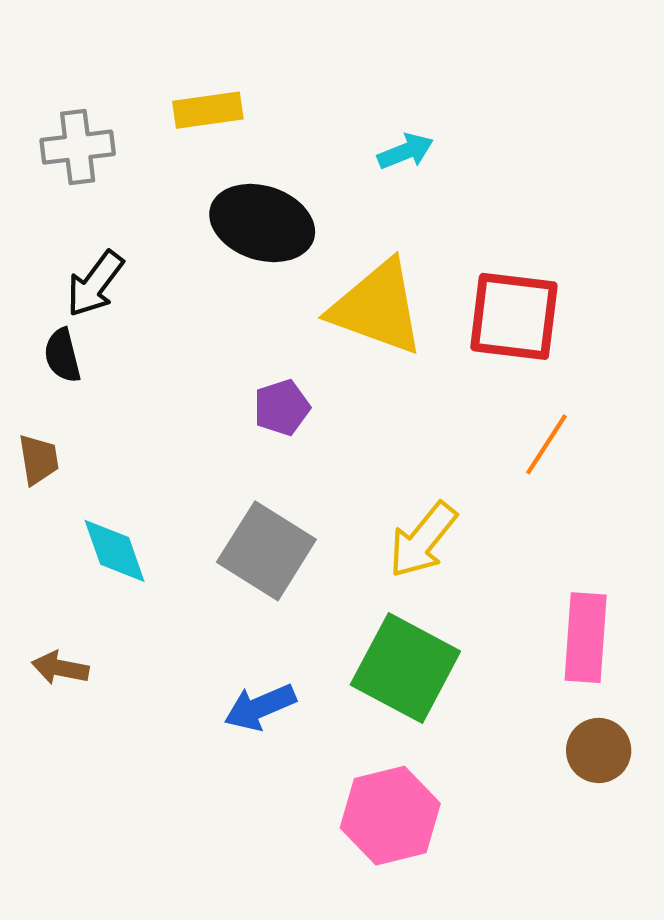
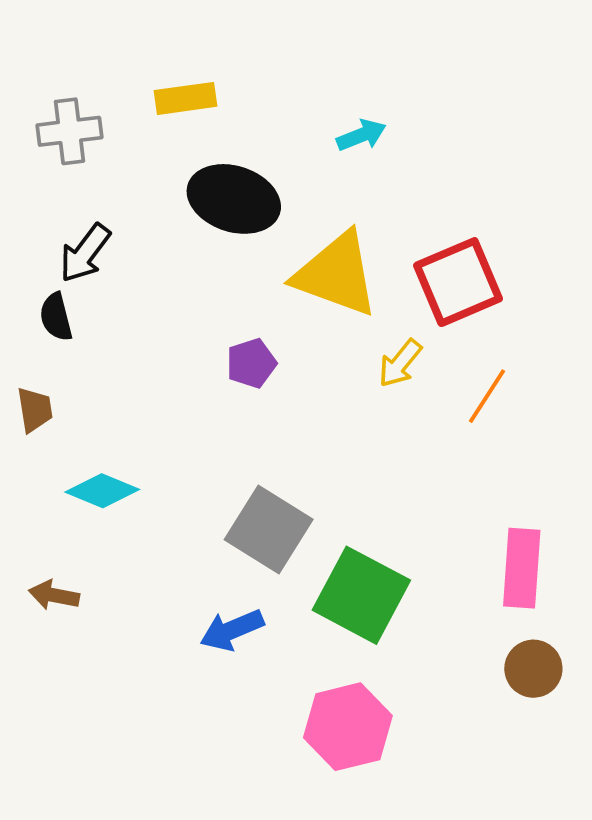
red square: (514, 316) -> (458, 282), turned -30
yellow arrow: (423, 540) -> (400, 363), moved, size x0.7
cyan diamond: (115, 551) -> (102, 491), turned -48
gray square: (266, 551) -> (269, 529), moved

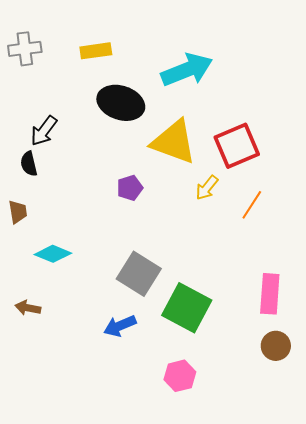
gray cross: (70, 131) -> (25, 49), moved
cyan arrow: (361, 135) -> (187, 70), size x2.0
pink hexagon: (348, 727) -> (180, 376), size x0.7

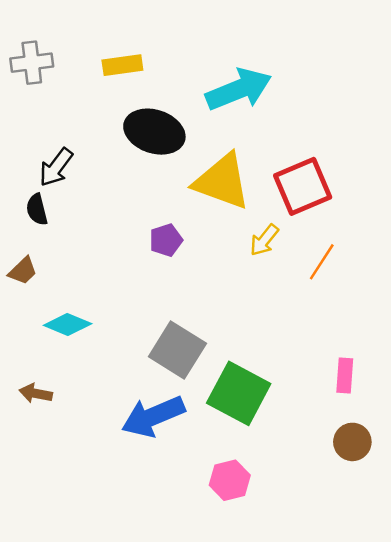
brown trapezoid: (18, 212) -> (23, 271), turned 55
pink rectangle: (270, 294) -> (345, 376), size x0.7
blue arrow: (120, 326) -> (153, 416), size x1.5

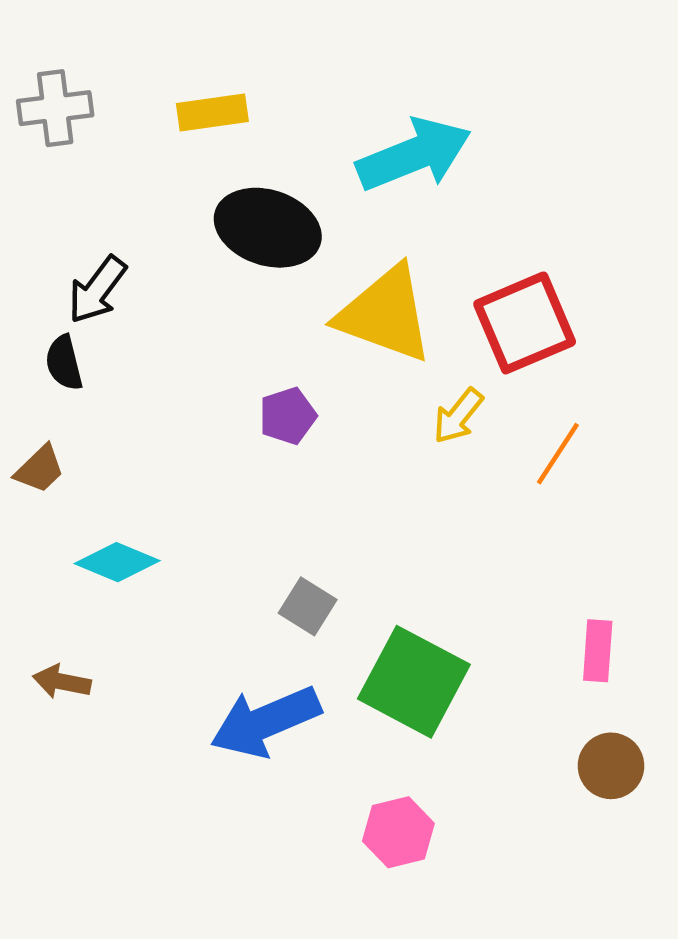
gray square: (177, 350) -> (308, 606), size x0.6

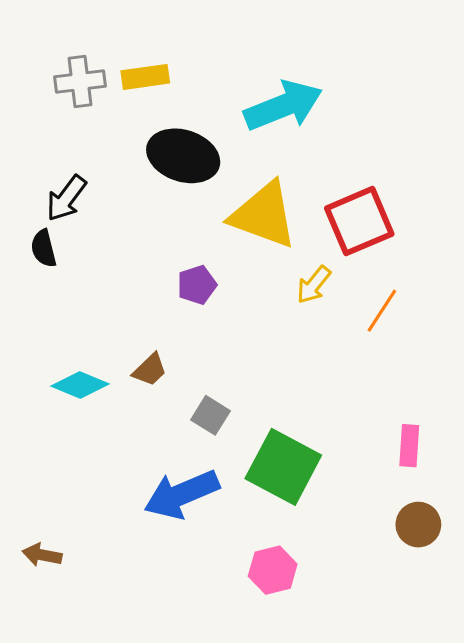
gray cross: (55, 108) -> (80, 81), moved
brown trapezoid: (40, 469) -> (150, 370), moved
brown arrow: (62, 682) -> (42, 555), moved

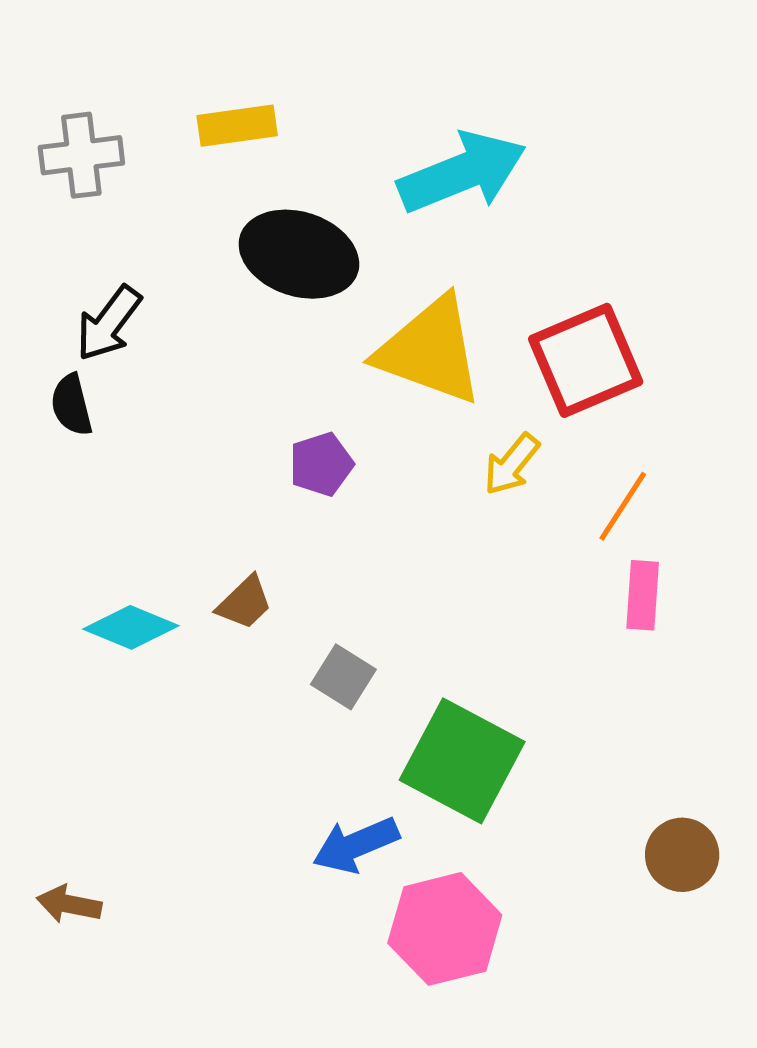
gray cross: (80, 81) -> (81, 155), moved
pink rectangle: (409, 446) -> (643, 595), moved
blue arrow: (182, 494) -> (356, 845), moved, size x0.7
pink hexagon: (273, 570) -> (445, 929), size x1.4

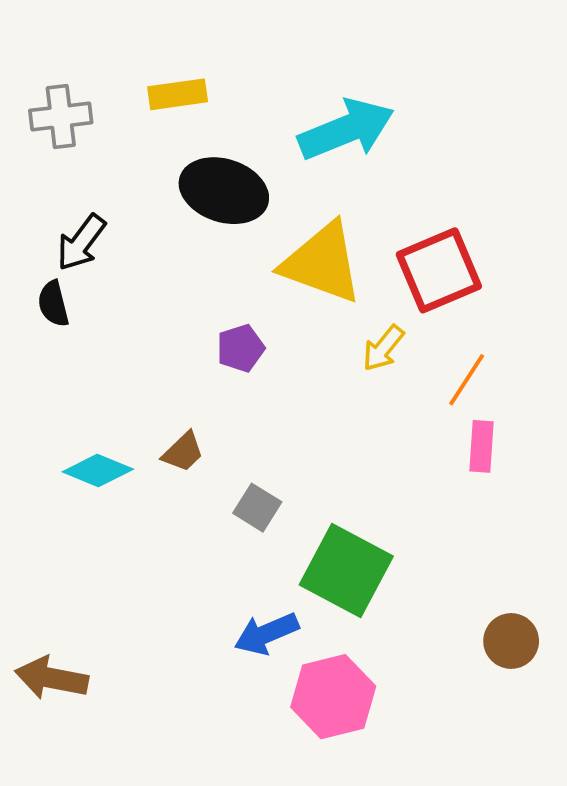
brown arrow: (69, 904) -> (52, 678), size x1.5

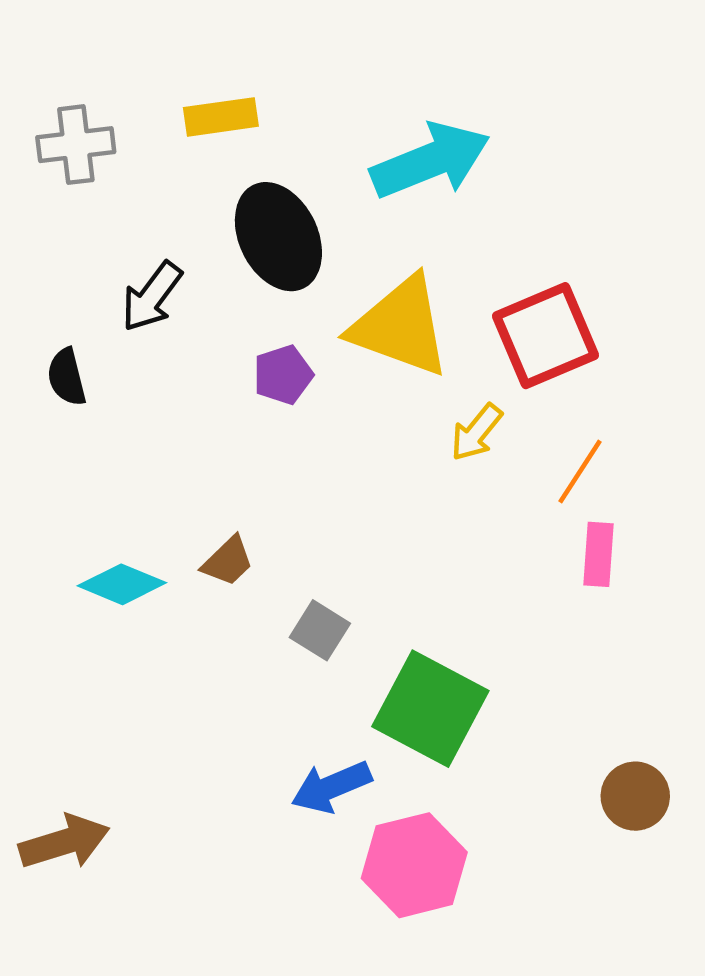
black ellipse: (224, 191) -> (278, 237), turned 46
black arrow: (81, 243) -> (152, 297), moved
purple pentagon: (241, 348) -> (283, 375), moved
brown arrow: (52, 678) -> (64, 842), turned 152

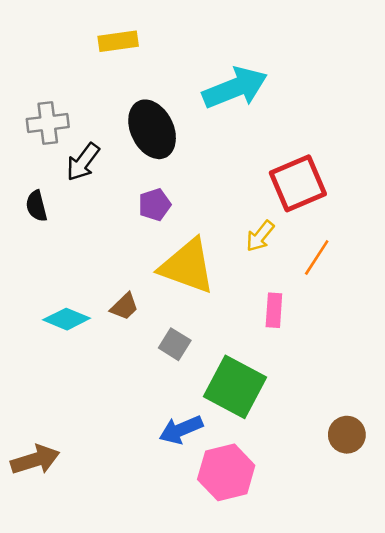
yellow rectangle: (221, 117) -> (118, 41), moved
gray cross: (76, 145) -> (48, 123), moved
yellow triangle: (400, 326) -> (187, 266), moved
pink rectangle: (598, 554) -> (274, 310), moved

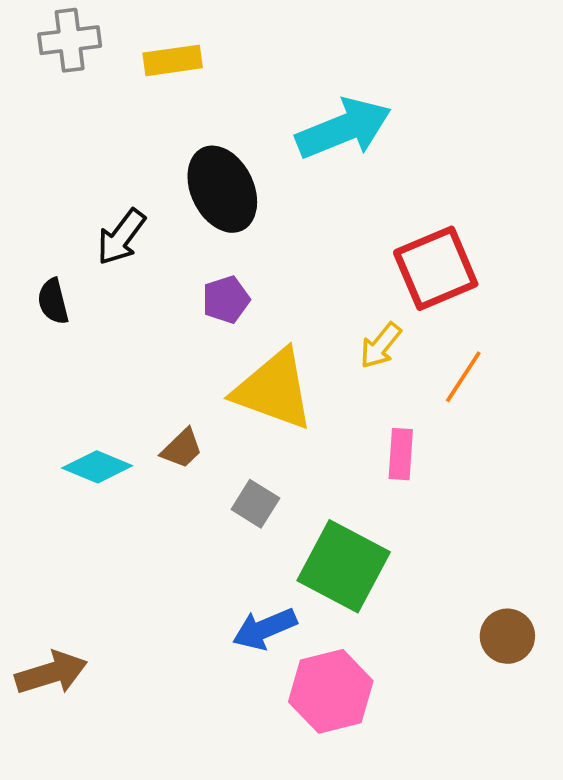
gray cross: (48, 123) -> (70, 40), moved

